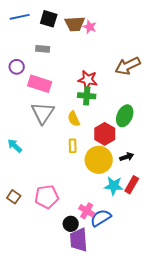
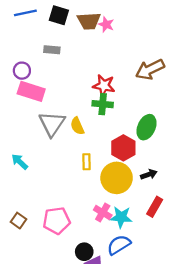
pink rectangle: (40, 84) -> (31, 91), moved
yellow semicircle: (74, 119) -> (77, 126), moved
cyan star: (114, 186) -> (121, 217), moved
pink cross: (87, 211) -> (103, 212), moved

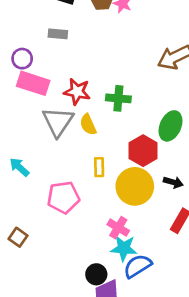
red star: (104, 86) -> (77, 92), moved
black arrow: (149, 174) -> (173, 182), turned 35
cyan star: (121, 217) -> (124, 248), moved
pink pentagon: (57, 221) -> (63, 197), moved

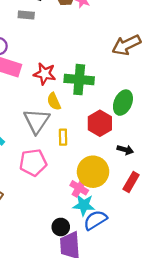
gray rectangle: (58, 34) -> (26, 15), moved
green cross: (118, 98) -> (79, 80), size x1.4
gray triangle: (58, 122) -> (37, 121), moved
yellow circle: (135, 186) -> (93, 172), moved

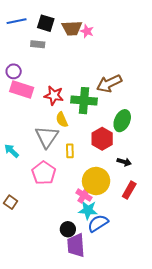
brown arrow: (126, 45) -> (109, 83), moved
pink pentagon: (33, 162) -> (44, 173), turned -30

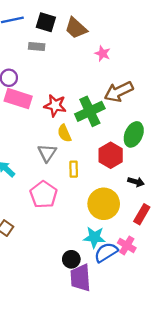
brown trapezoid: (72, 28) -> (76, 28), turned 45
pink star: (87, 31) -> (103, 53), moved
green cross: (84, 101) -> (90, 111), turned -30
gray triangle: (47, 137) -> (47, 153), size x0.7
pink cross: (84, 195) -> (127, 245), moved

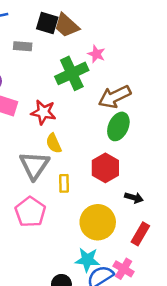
black square: (46, 22) -> (47, 23), moved
green cross: (90, 111) -> (72, 73), moved
green ellipse: (134, 134) -> (118, 126), moved
gray triangle: (47, 153) -> (34, 165), size x1.4

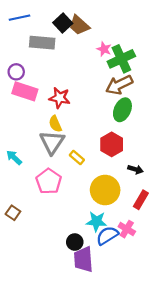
black square: (47, 23) -> (63, 23), turned 30
gray rectangle: (23, 46) -> (42, 43), size x1.6
green cross: (72, 73) -> (121, 59), moved
yellow semicircle: (54, 143) -> (55, 124), moved
yellow rectangle: (64, 183) -> (77, 157), turned -48

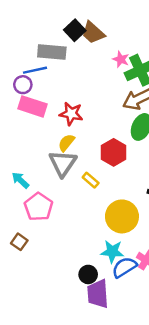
blue line: (19, 18) -> (35, 70), moved
yellow semicircle: (55, 124) -> (66, 143), turned 63
red hexagon: (112, 144) -> (114, 152), moved
pink pentagon: (49, 181) -> (39, 207), moved

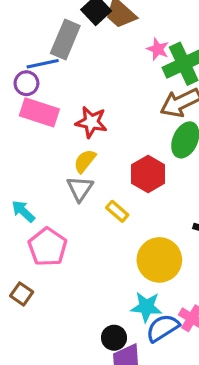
gray rectangle: (52, 52) -> (65, 39), turned -72
gray triangle: (63, 163) -> (80, 189), size x0.7

